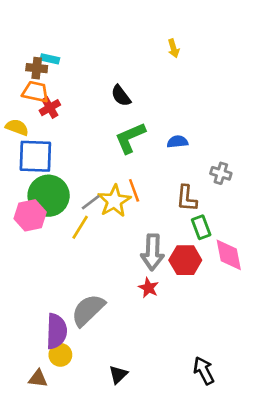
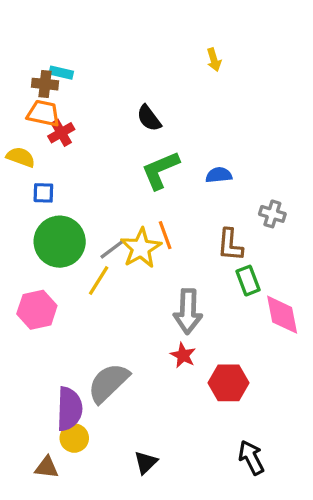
blue square: (35, 156) -> (43, 193), size x0.5
pink hexagon: (30, 215) -> (37, 310), moved
red hexagon: (185, 260) -> (229, 383), moved

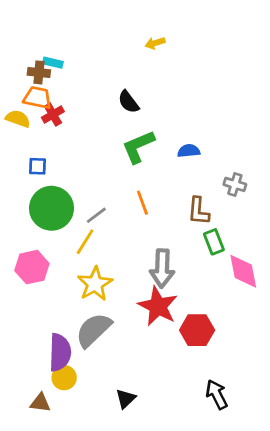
yellow arrow: (214, 60) -> (155, 43), moved, turned 90
yellow semicircle: (21, 157) -> (18, 119), moved
yellow star: (141, 248) -> (95, 284), moved
red star: (183, 355) -> (158, 306), size x1.8

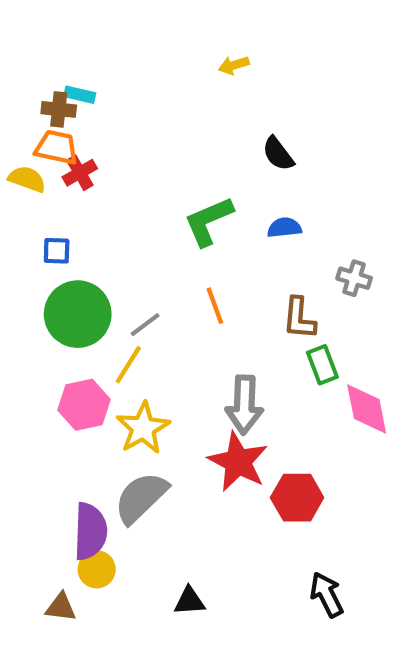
black semicircle: (128, 102) -> (278, 154), moved
pink hexagon: (32, 267) -> (84, 405), moved
black triangle: (126, 399) -> (189, 601), turned 40

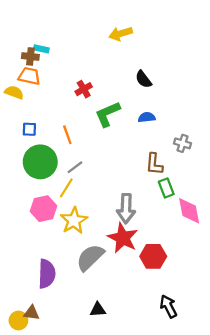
yellow arrow: (234, 65) -> (121, 34), size x1.5
red cross: (80, 173) -> (84, 89), moved
orange line: (215, 306) -> (67, 135), moved
gray semicircle: (141, 498) -> (90, 257), moved
yellow circle: (97, 569) -> (18, 320), moved

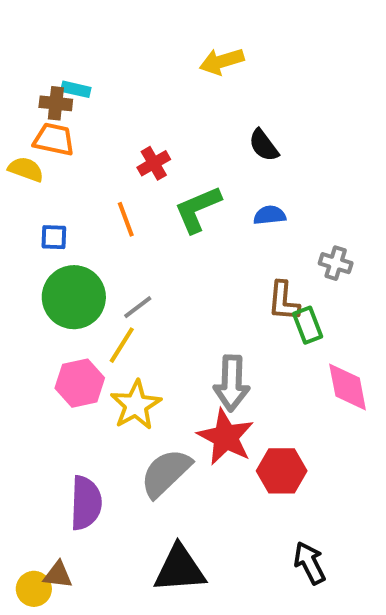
orange line: (67, 135) -> (126, 219), moved
green rectangle: (166, 188) -> (308, 325), moved
black triangle: (98, 310) -> (180, 569), size x1.8

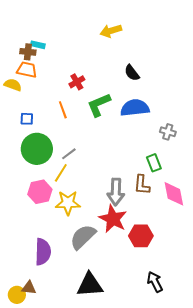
blue semicircle: (270, 215) -> (135, 108), size x1.8
brown L-shape: (284, 301) -> (142, 185), moved
yellow star: (136, 405) -> (68, 203), turned 30

